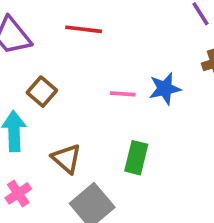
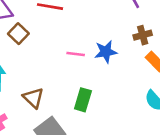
brown square: (42, 92) -> (18, 34), moved

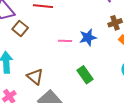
green rectangle: (83, 100) -> (85, 75), moved, turned -48

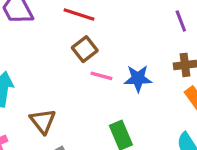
brown square: (20, 28) -> (85, 49), moved

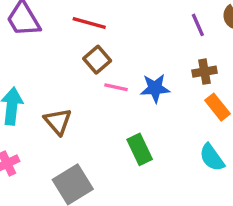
brown triangle: (43, 121) -> (58, 121), moved

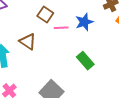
brown triangle: (58, 121) -> (28, 42), moved

